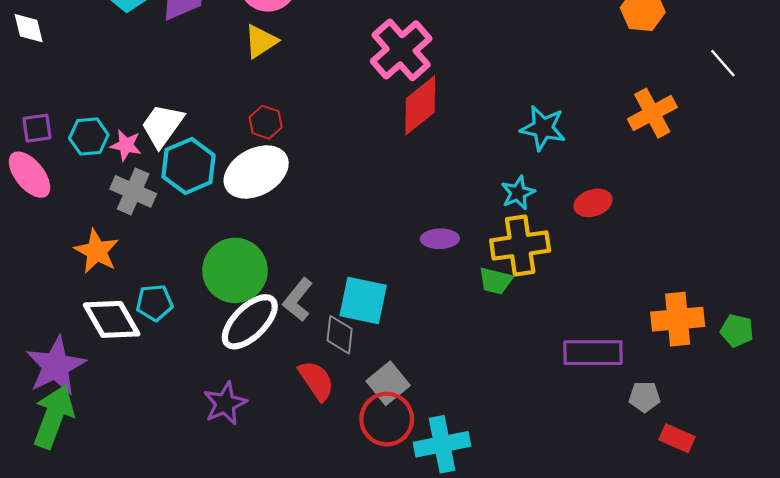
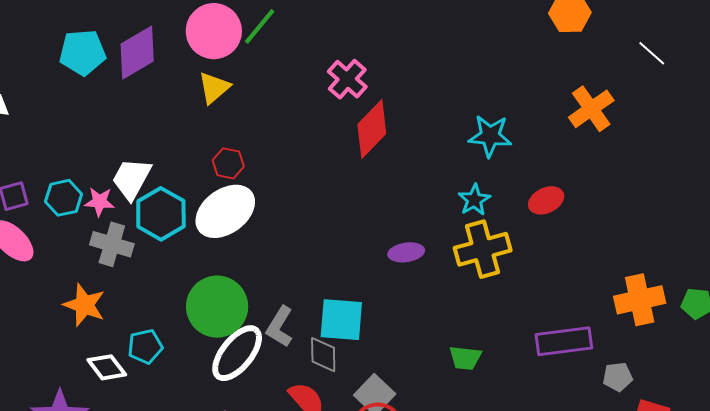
pink cross: (401, 50) -> (347, 79), size x0.7
green trapezoid: (496, 281) -> (465, 358), moved
white diamond: (112, 319) -> (107, 367), size x0.7

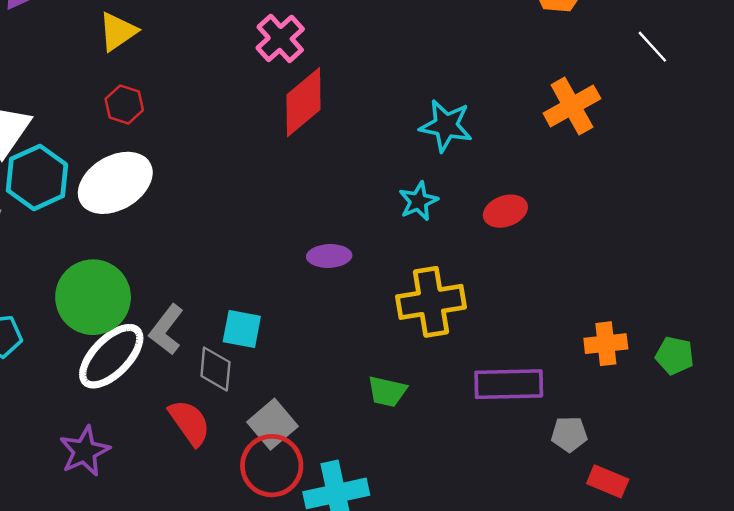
red hexagon: (228, 163) -> (124, 104), moved
yellow cross: (483, 249) -> (431, 302), moved
orange cross: (640, 300) -> (606, 344), size x0.7
cyan square: (341, 320) -> (242, 329), size x0.7

